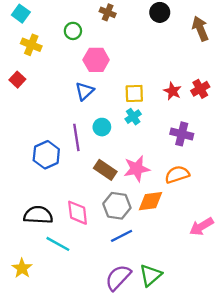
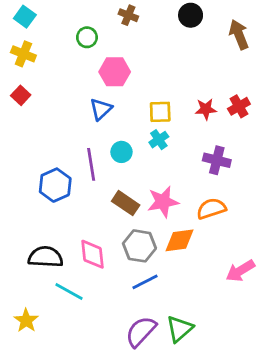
yellow cross: (31, 45) -> (23, 54), moved
red star: (172, 91) -> (206, 109), turned -30

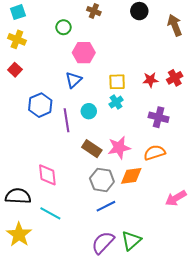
cyan square: (25, 17) -> (18, 12), turned 35
blue hexagon: (55, 185) -> (40, 105), moved
pink diamond: (92, 254) -> (47, 175), moved
black semicircle: (46, 257) -> (18, 196), moved
yellow star: (26, 320) -> (19, 235), size x1.4

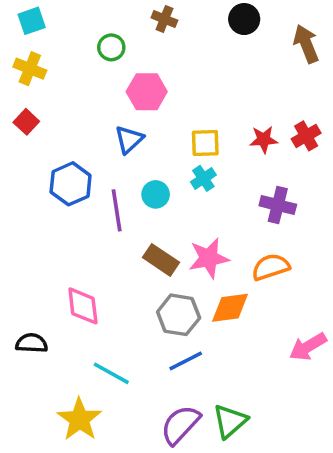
black semicircle: (18, 196) -> (32, 343), size x0.7
cyan line: (50, 213) -> (111, 373), moved
yellow star: (19, 235) -> (79, 419), moved

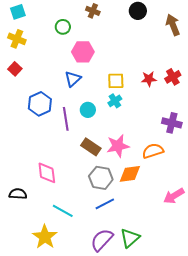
purple cross: (278, 205) -> (172, 123), moved

